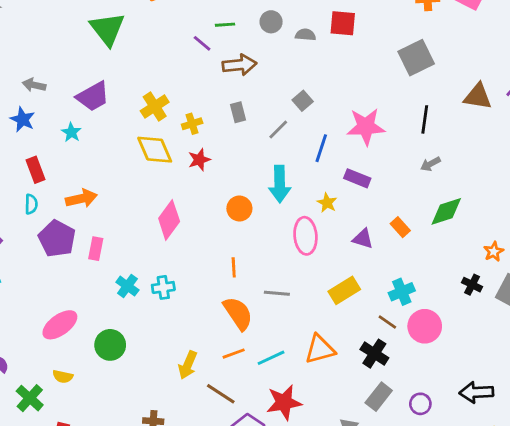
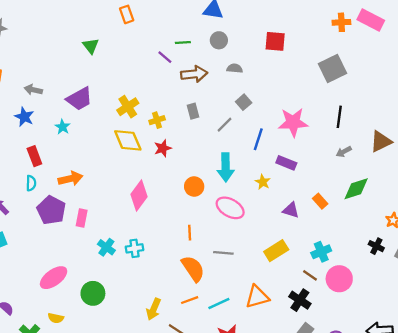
green triangle: (107, 29) -> (91, 46), size x0.6
gray semicircle: (305, 35) -> (235, 68), moved
brown triangle: (478, 96) -> (381, 142), moved, turned -35
pink ellipse: (305, 236) -> (230, 208), moved, turned -56

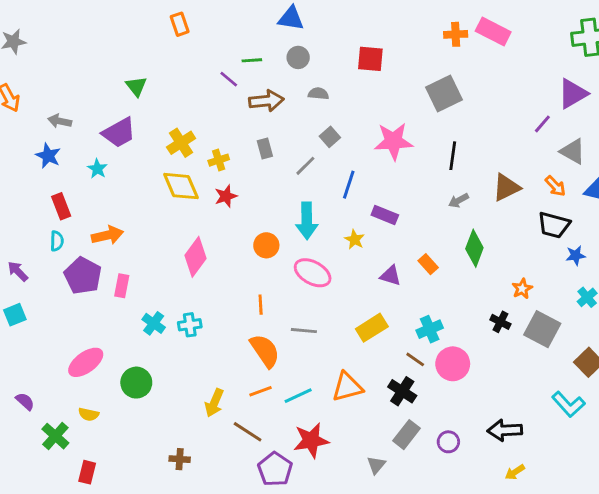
green triangle: (91, 46) -> (136, 86), moved
pink star: (293, 122) -> (393, 141), moved
green diamond: (356, 189) -> (474, 248), turned -52

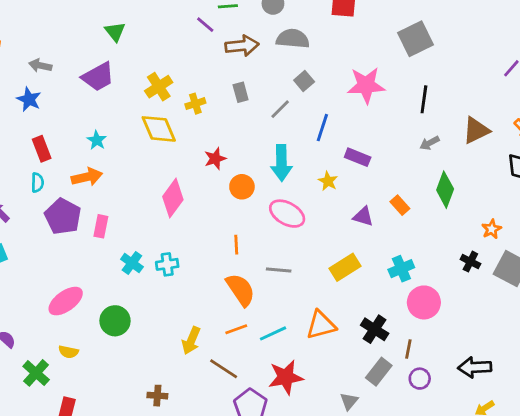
gray semicircle: (318, 94) -> (293, 39), size x1.6
cyan star: (97, 169) -> (97, 140), moved
red star: (226, 196) -> (215, 159), moved
brown line: (415, 359) -> (408, 349), moved, turned 66

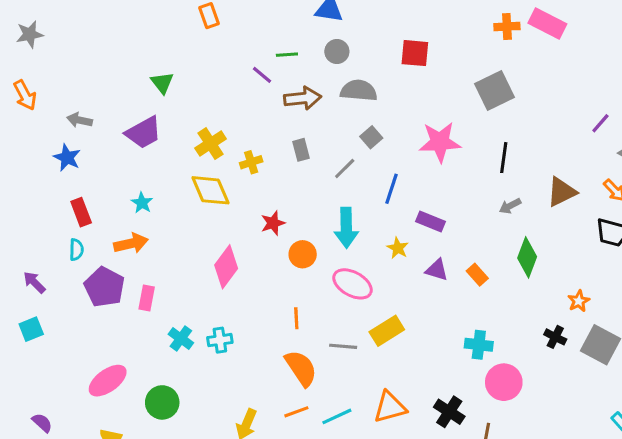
purple triangle: (363, 216) -> (437, 270), moved
yellow rectangle: (345, 267) -> (387, 331), moved
cyan cross: (401, 269) -> (479, 345), turned 30

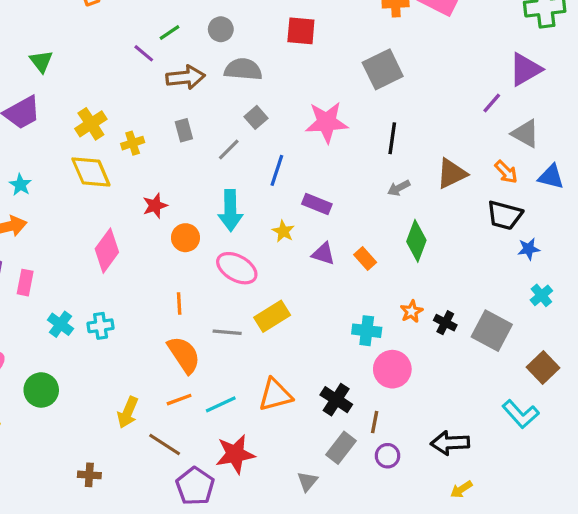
green line: (287, 55) -> (169, 32), turned -30
orange star: (579, 301) -> (412, 311), moved

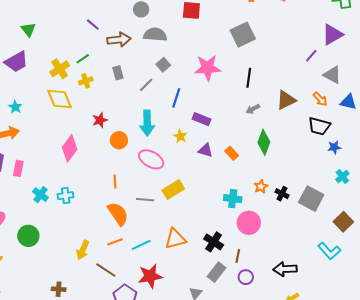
green line: (169, 32) -> (83, 59), moved

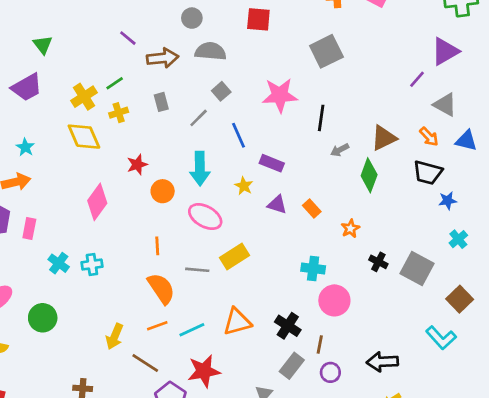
black line: (249, 78) -> (321, 118), moved
blue line: (176, 98) -> (238, 135), turned -42
green diamond: (264, 142) -> (369, 175), moved
orange star: (261, 187) -> (350, 229), moved

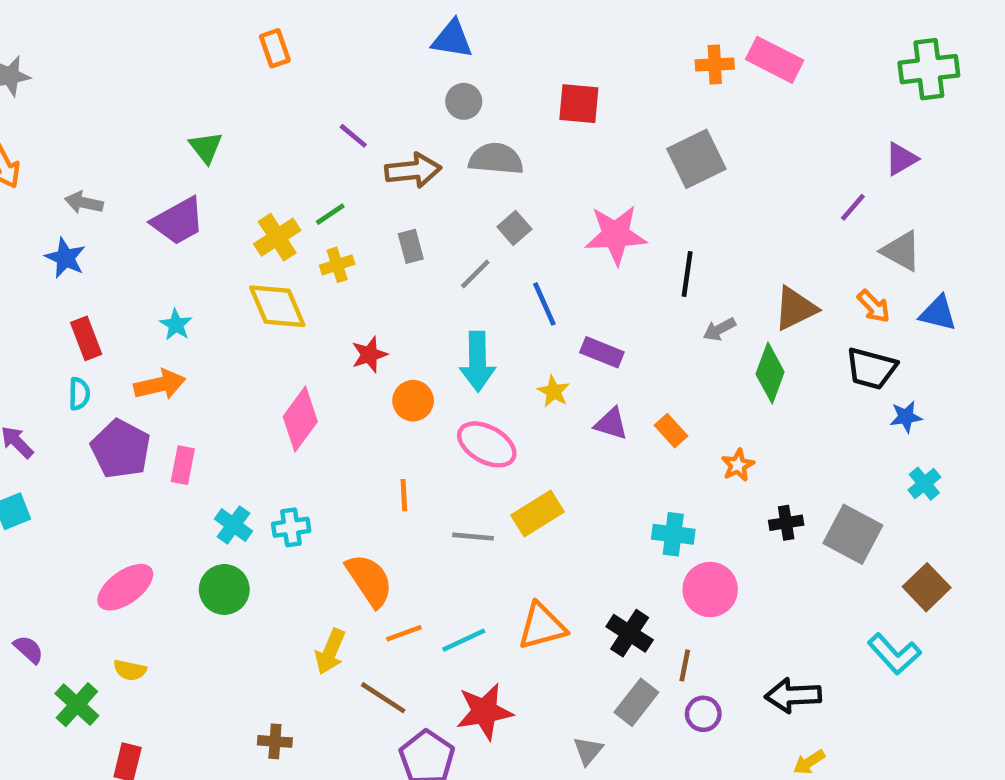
purple triangle: (445, 51) -> (901, 159), size x0.7
black cross: (378, 262) -> (786, 523), turned -36
orange semicircle: (161, 288) -> (369, 580), moved
green circle: (43, 318) -> (224, 589), moved

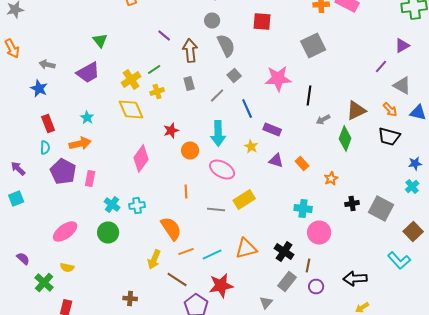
gray semicircle: (496, 159) -> (226, 46), turned 60
brown arrow: (413, 170) -> (190, 50), turned -90
blue star: (906, 417) -> (415, 164), moved

